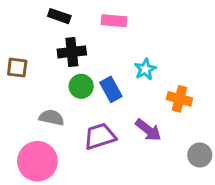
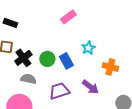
black rectangle: (59, 16) -> (10, 23), moved
pink rectangle: (114, 21) -> (68, 17), turned -42
black cross: (72, 52) -> (23, 58), moved, turned -30

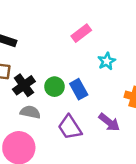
cyan star: (88, 48) -> (107, 61), moved
purple trapezoid: (59, 91) -> (70, 127), turned -105

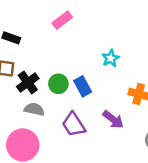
pink rectangle: (81, 33) -> (62, 20), moved

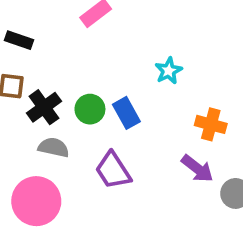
purple arrow: (113, 119) -> (197, 169), moved

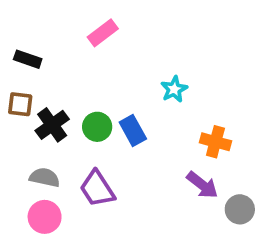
gray semicircle: (54, 147) -> (45, 177), moved
purple trapezoid: (113, 170) -> (97, 189), moved
pink circle: (36, 201) -> (45, 217), size x0.7

